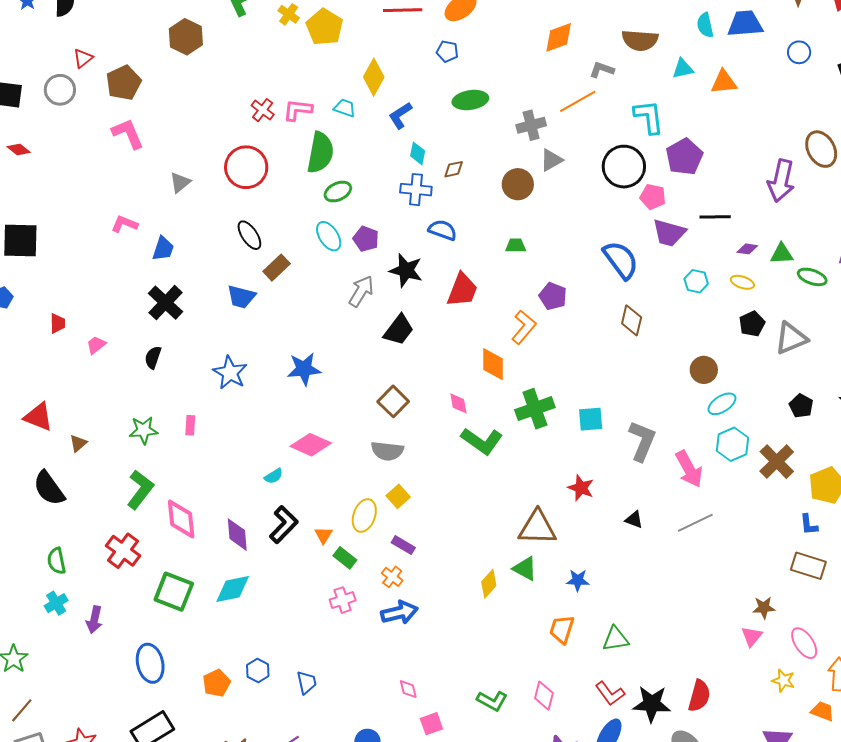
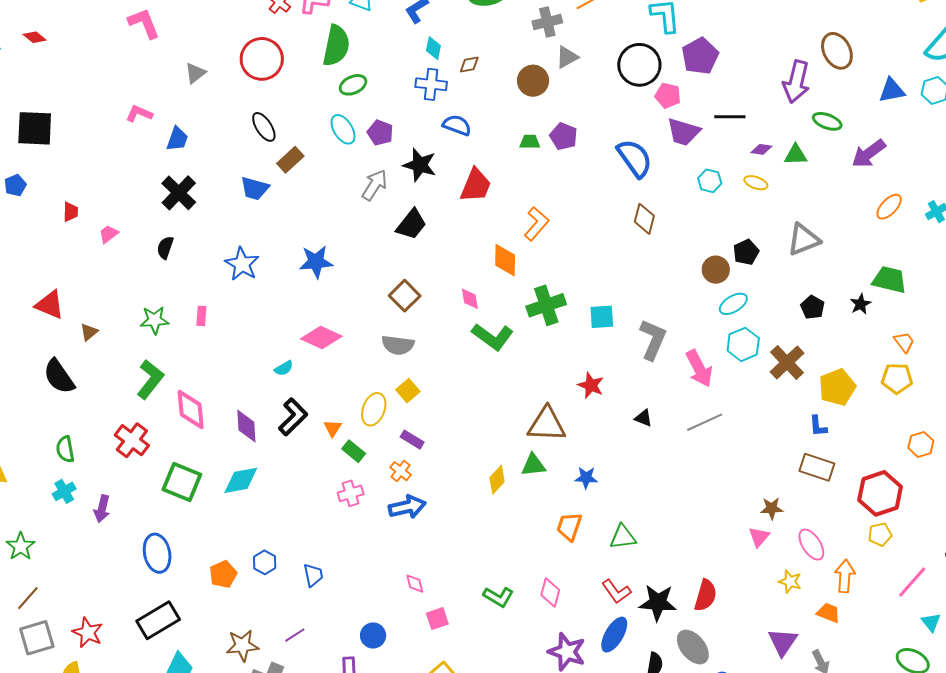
green ellipse: (812, 277) -> (827, 121), moved
purple pentagon: (553, 296) -> (564, 136), moved
black pentagon: (752, 324) -> (746, 252), moved
green triangle: (525, 569) -> (533, 465), turned -36

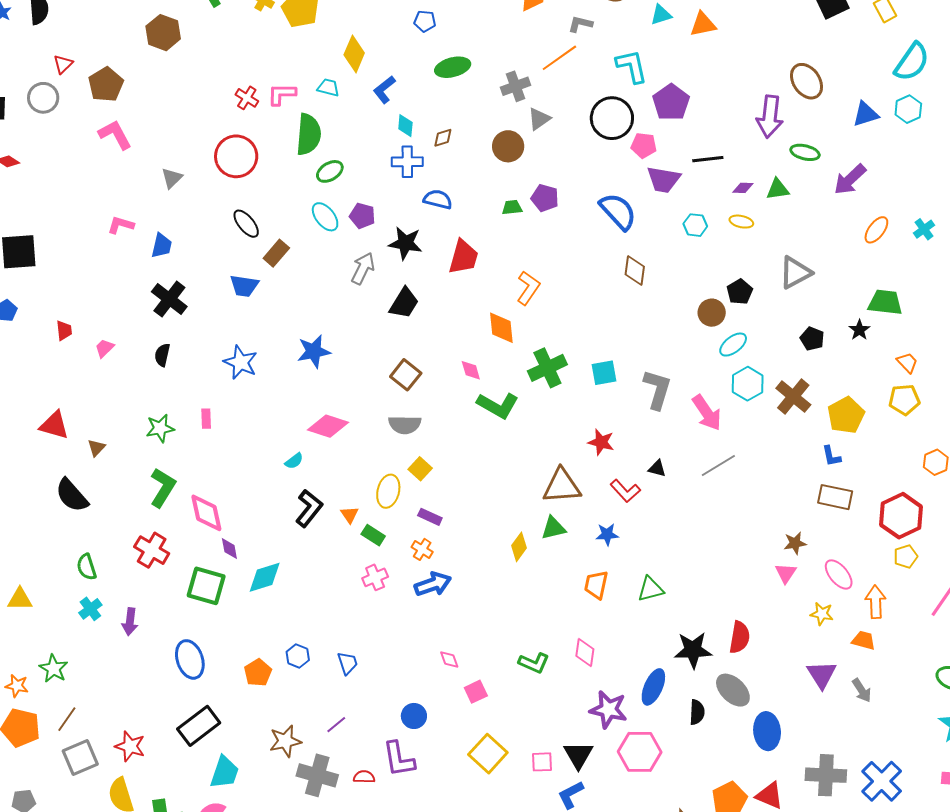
purple diamond: (246, 426) -> (229, 549), moved, size x0.7
red L-shape: (616, 591) -> (625, 491), moved

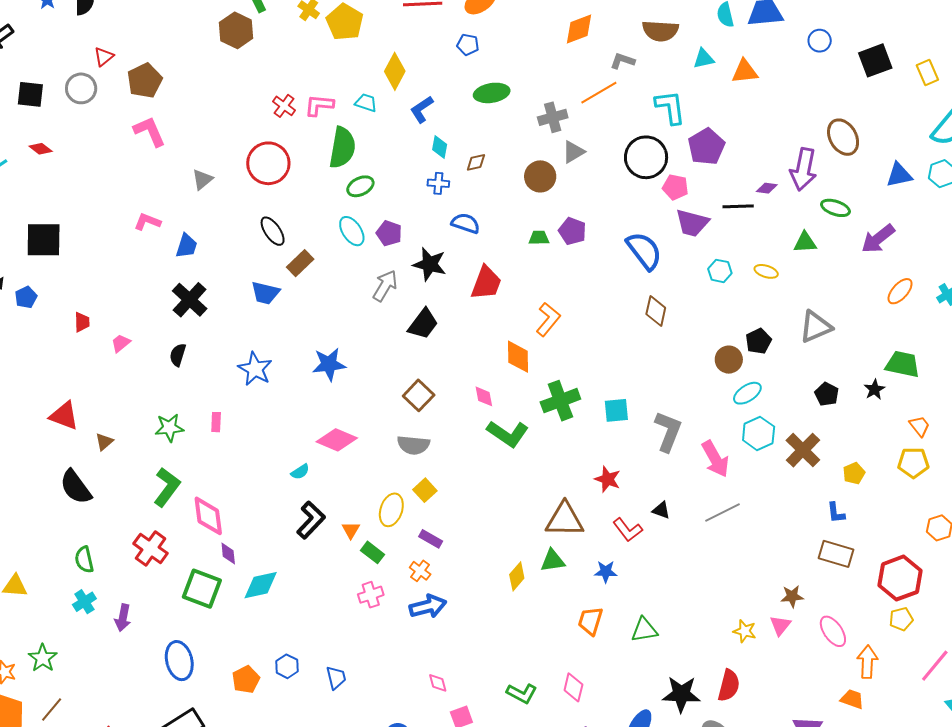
brown hexagon: (163, 33) -> (236, 30), moved
blue cross: (407, 162) -> (438, 183), size x0.7
purple diamond: (743, 188) -> (767, 188), moved
yellow pentagon: (846, 415) -> (854, 473), size x0.6
yellow star: (822, 614) -> (745, 631), moved

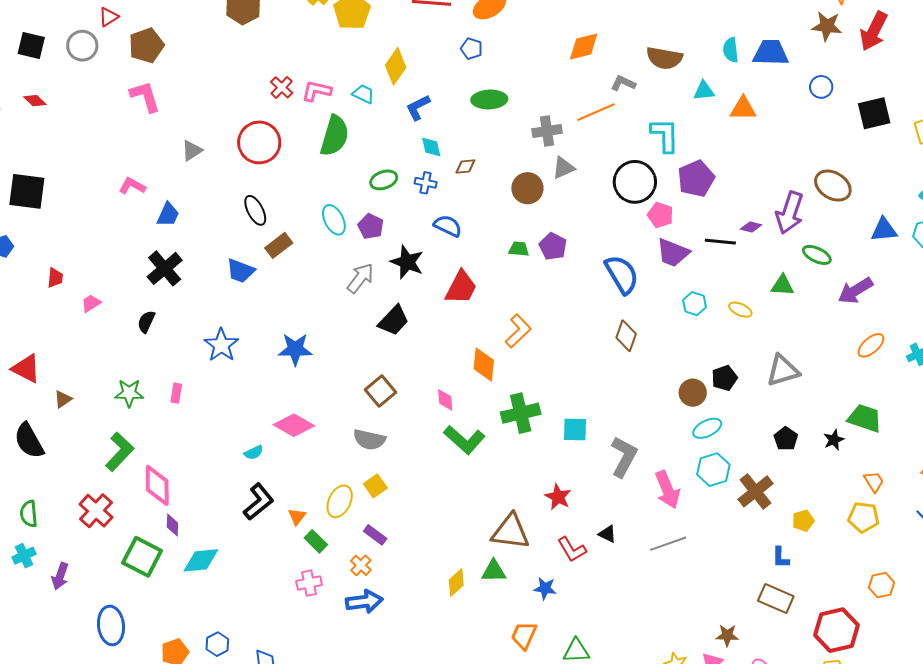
brown ellipse: (843, 137) -> (833, 186), turned -36
cyan diamond: (440, 147) -> (431, 147), turned -30
green ellipse: (360, 186) -> (384, 180), moved

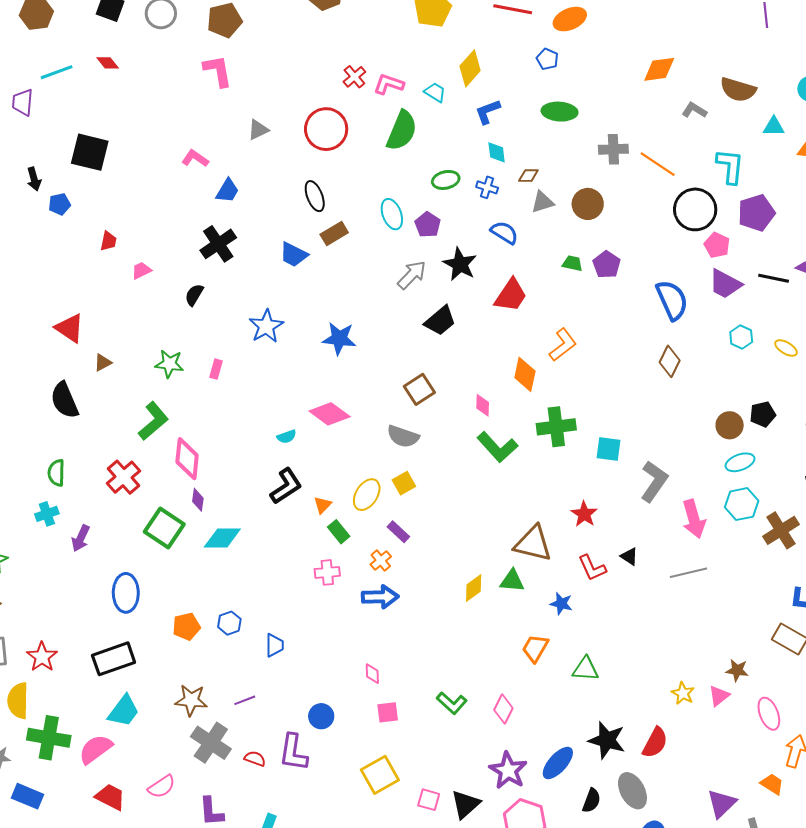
orange line: (596, 112) -> (658, 164), moved, turned 51
gray triangle: (563, 168) -> (542, 202), moved

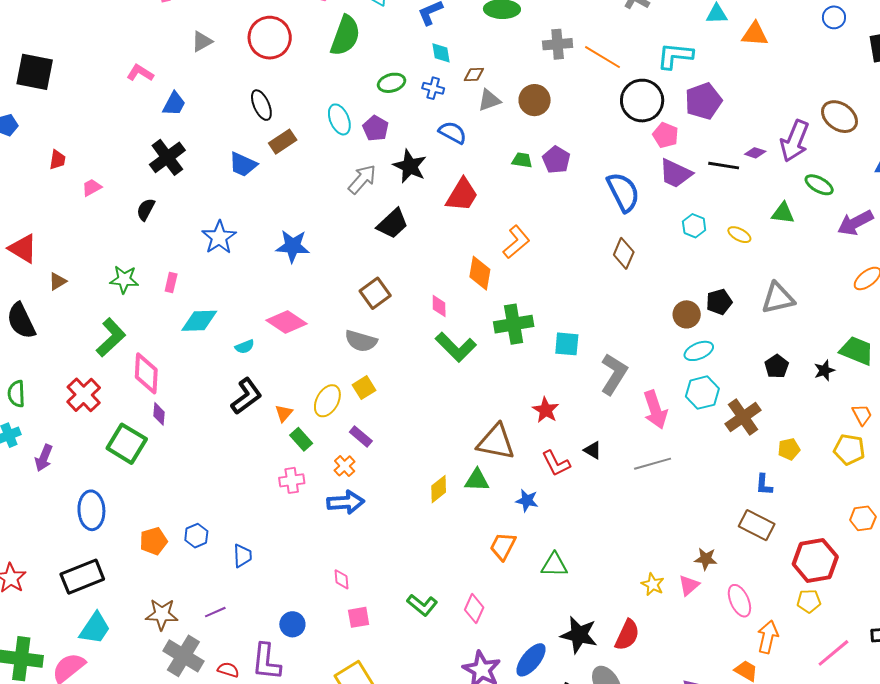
cyan L-shape: (730, 166) -> (675, 56), turned -87
cyan diamond: (222, 538) -> (199, 321), moved

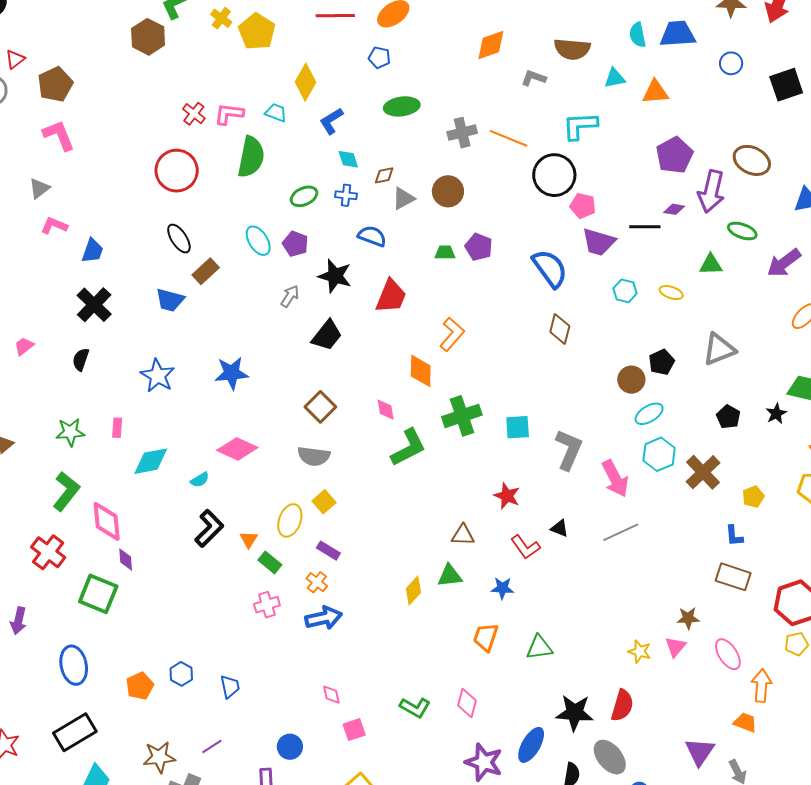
gray triangle: (202, 41) -> (39, 188), moved
purple pentagon: (703, 101) -> (674, 155), moved
gray arrow: (362, 179) -> (290, 296), size x0.7
green L-shape: (456, 347) -> (408, 448), turned -63
brown triangle: (496, 442) -> (463, 535), size x0.6

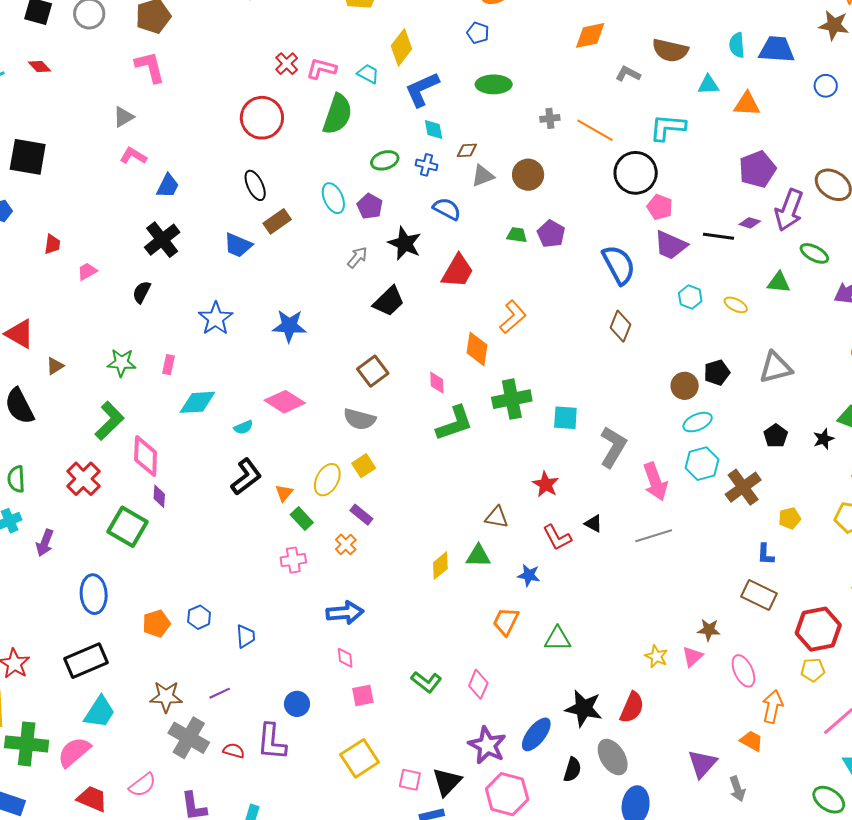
blue L-shape: (331, 121) -> (422, 89), size x1.4
gray cross: (462, 133) -> (550, 118), size x0.7
blue arrow: (324, 618) -> (345, 613), moved

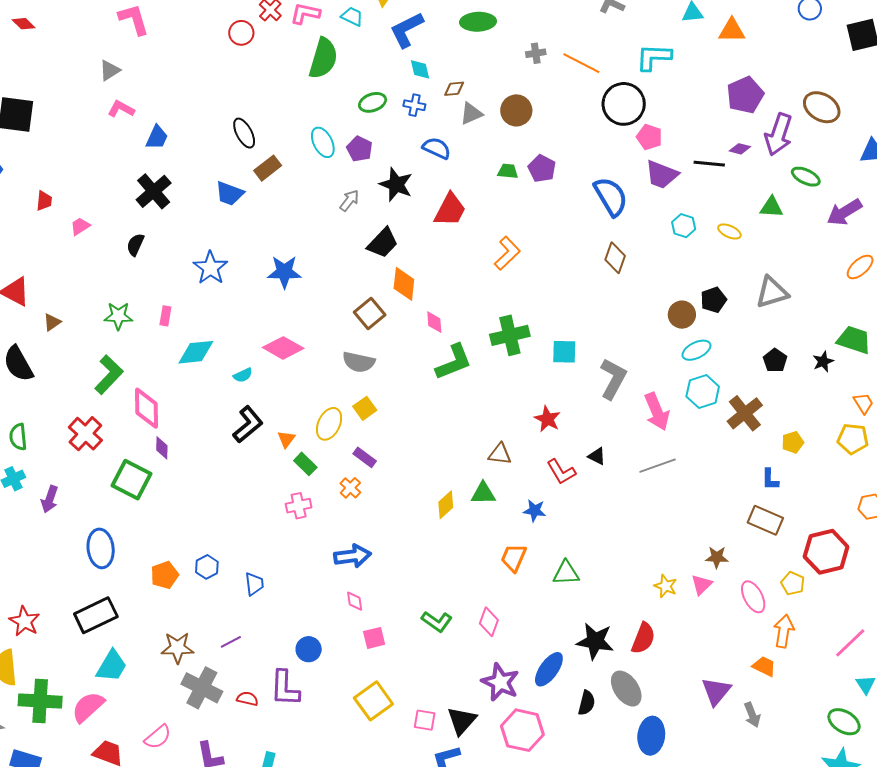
red circle: (262, 118) -> (241, 33), moved, size x0.6
orange diamond: (477, 349) -> (404, 284), moved
yellow pentagon: (813, 670) -> (793, 583), moved, turned 30

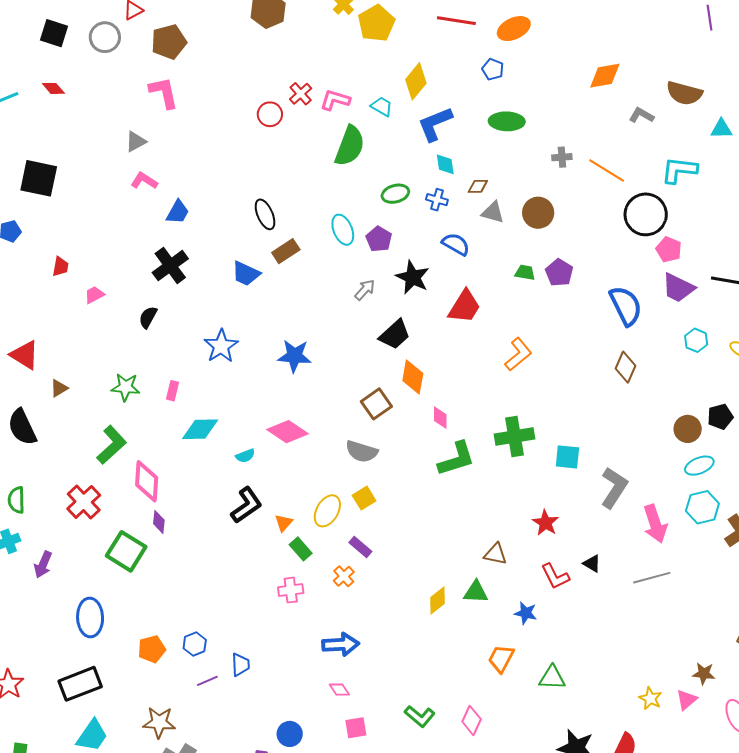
gray triangle: (471, 114) -> (493, 212), turned 35
pink diamond: (355, 601) -> (339, 690), turned -30
purple line: (231, 642) -> (207, 681), moved

